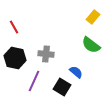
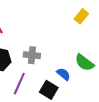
green semicircle: (91, 45) -> (84, 63), moved

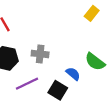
purple line: (19, 84) -> (27, 84), turned 40

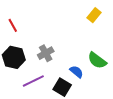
gray cross: (40, 54) -> (46, 53), turned -35

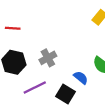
red line: (13, 25) -> (13, 28), turned -56

